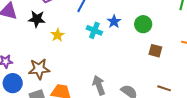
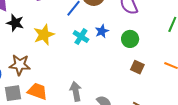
black star: (37, 19) -> (15, 23), moved
yellow star: (58, 35) -> (44, 35), size x1.5

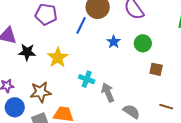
cyan cross: (81, 37) -> (87, 79), moved
gray arrow: (76, 91) -> (108, 92), moved

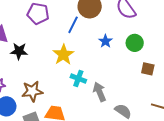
yellow star: (58, 58) -> (63, 55), moved

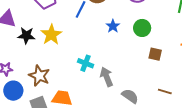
yellow star: (63, 55) -> (51, 35), moved
brown star: (32, 91) -> (39, 76), turned 30

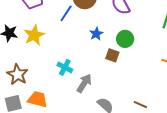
brown square: (155, 54) -> (112, 55), moved
gray arrow: (107, 77) -> (84, 83), turned 48

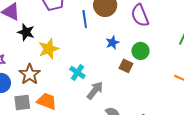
blue line: (66, 13) -> (85, 19), turned -48
yellow star: (34, 35) -> (49, 49), moved

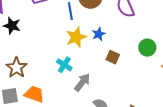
yellow star: (49, 49) -> (76, 37), moved
green circle: (140, 51) -> (147, 48), moved

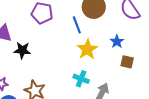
blue star: (99, 34) -> (117, 41), moved

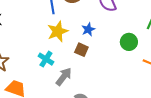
brown square: (127, 62) -> (81, 50), moved

